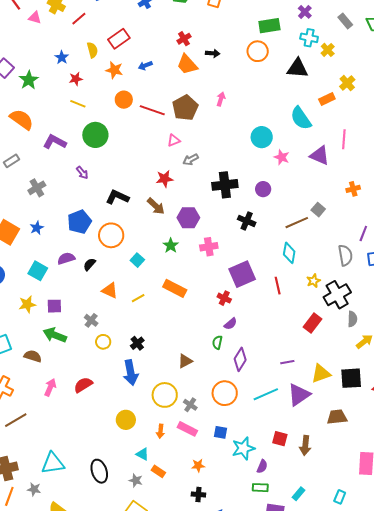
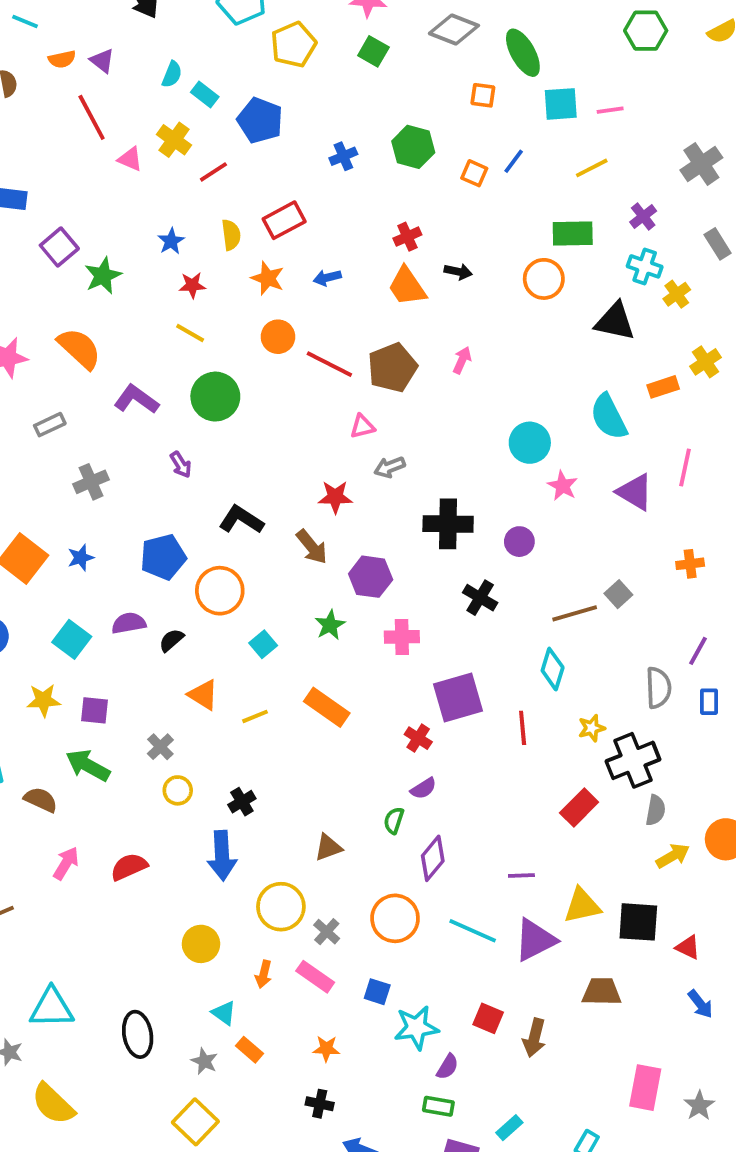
cyan line: (266, 394) -> (473, 931), turned 40

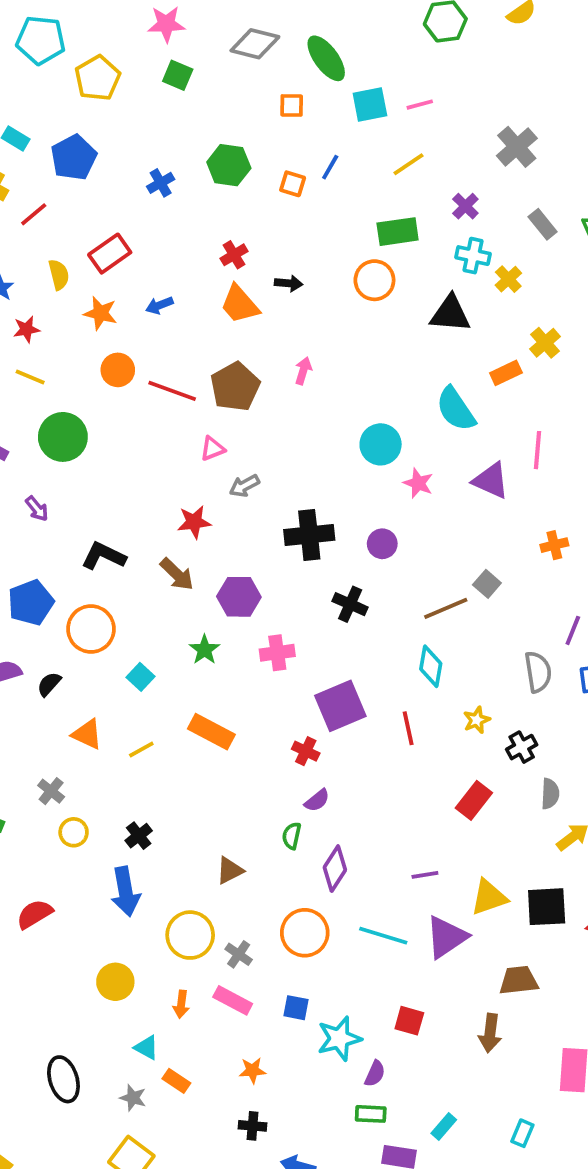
blue pentagon: (260, 120) -> (74, 157), turned 30
black cross: (633, 760) -> (522, 747), size x0.6
brown arrow: (534, 1038) -> (490, 1033), moved

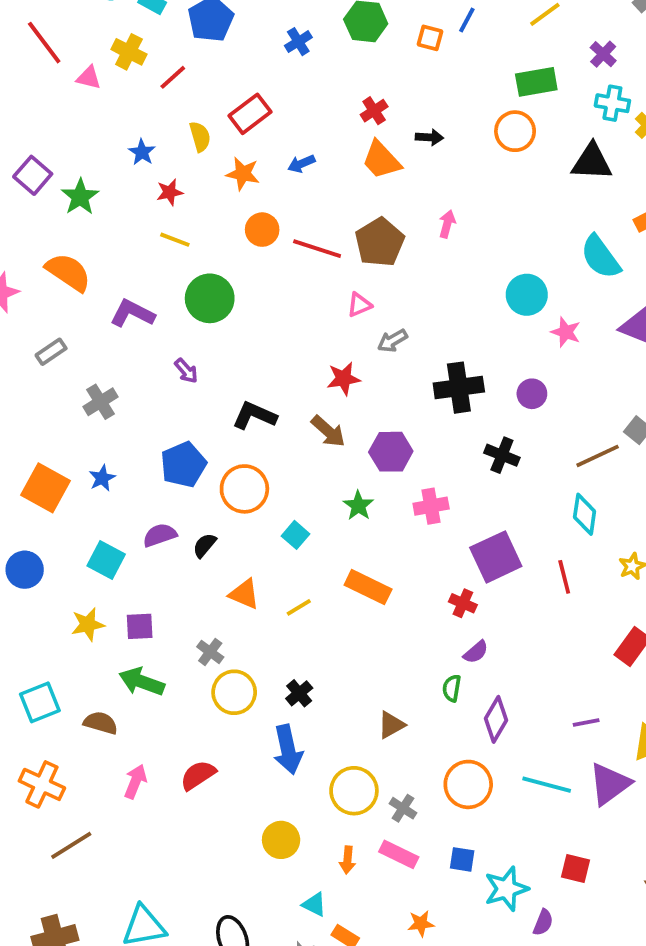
yellow circle: (74, 832) -> (234, 692), size x1.5

